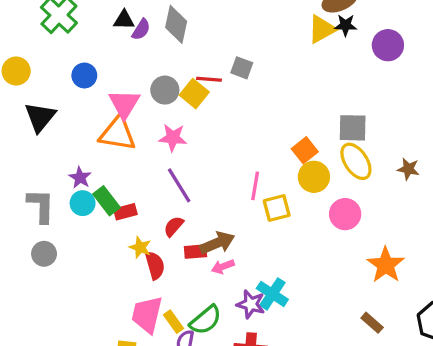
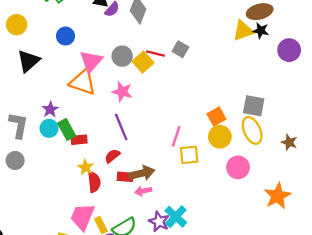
orange star: (386, 265) -> (278, 196), moved

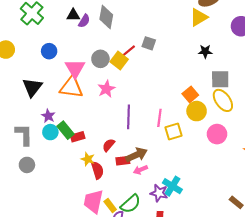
black star: (261, 31) -> (205, 51), moved
red line: (155, 53) -> (128, 51), turned -42
black triangle: (28, 61) -> (32, 87), moved
pink star: (122, 92) -> (106, 89), turned -30
purple line: (121, 127) -> (128, 117), moved, turned 35

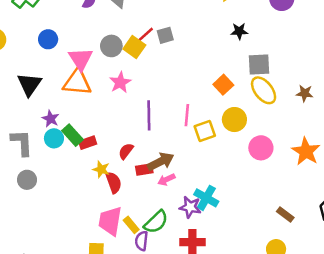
gray square: (149, 43) -> (165, 35), moved, turned -32
yellow circle: (197, 111) -> (234, 120), moved
pink circle: (217, 134) -> (261, 148), moved

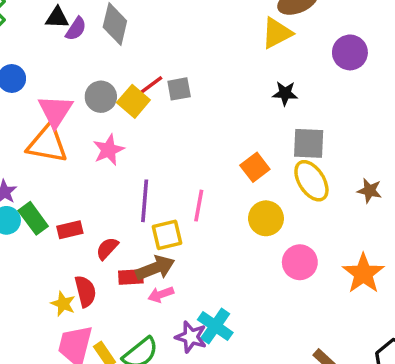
yellow square: (205, 131) -> (167, 235), moved
red rectangle: (88, 143) -> (70, 230), moved
yellow star: (101, 169) -> (63, 304), moved

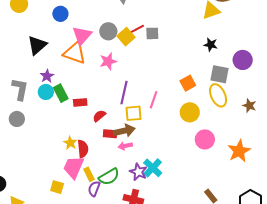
purple circle: (350, 52) -> (243, 60), moved
red semicircle: (85, 291) -> (83, 149), moved

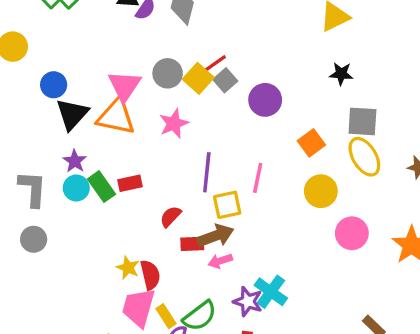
blue circle: (60, 14) -> (54, 85), moved
gray square: (152, 33) -> (225, 80), moved, turned -32
black triangle: (37, 45) -> (72, 114), moved
purple circle: (243, 60) -> (265, 100), moved
red rectangle: (80, 102) -> (130, 183), moved

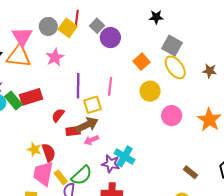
red line: (214, 64) -> (77, 18), turned -42
gray square: (225, 80) -> (97, 26), moved
gray square: (362, 121) -> (172, 46), turned 30
red rectangle: (130, 183) -> (31, 97), size x1.5

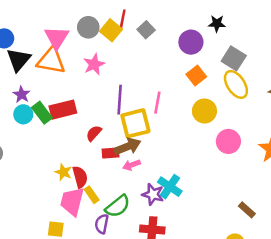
purple circle: (110, 38) -> (191, 42), moved
yellow square: (93, 105) -> (135, 123), size x1.4
yellow rectangle: (61, 177) -> (92, 195), moved

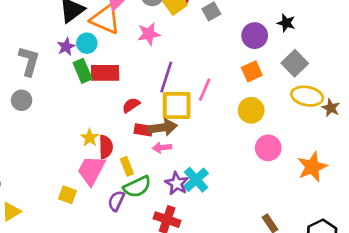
yellow ellipse: (236, 84) -> (307, 96), moved, turned -60
cyan circle: (23, 114) -> (87, 43), moved
yellow rectangle: (92, 195) -> (127, 166), moved

